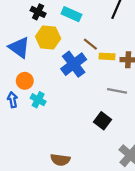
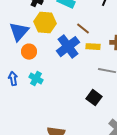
blue triangle: (19, 47) -> (19, 32), turned 35
yellow rectangle: (107, 56) -> (93, 47), moved
orange circle: (25, 81) -> (29, 52), moved

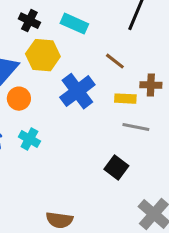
brown line: (83, 29) -> (115, 61), moved
yellow rectangle: (93, 47) -> (125, 99), moved

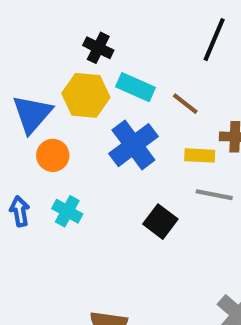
black cross: (29, 21) -> (98, 48), moved
cyan rectangle: (74, 24) -> (136, 87), moved
black square: (116, 168) -> (160, 222), moved

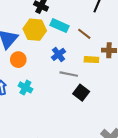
blue cross: (133, 145) -> (58, 54), size x0.6
gray line: (214, 195) -> (69, 74), moved
black square: (160, 222) -> (81, 93), moved

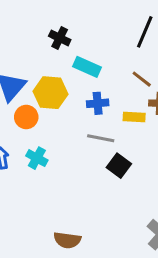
yellow hexagon: (35, 30) -> (51, 93), moved
brown line: (84, 34) -> (142, 79), moved
blue cross: (58, 54) -> (98, 103), moved, turned 32

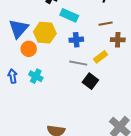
brown line: (142, 79) -> (106, 24), turned -48
yellow rectangle: (134, 117) -> (101, 57), moved, turned -40

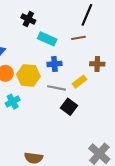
brown line: (106, 24) -> (78, 38), moved
yellow hexagon: (45, 33) -> (28, 75), moved
cyan cross: (36, 76) -> (13, 102), turned 32

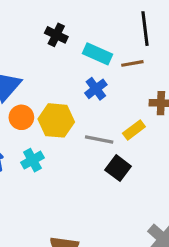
black line: (87, 15) -> (145, 29), turned -30
cyan rectangle: (47, 39) -> (97, 54), moved
blue cross: (54, 64) -> (96, 89), moved, turned -32

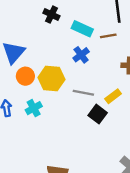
yellow rectangle: (134, 130) -> (113, 96), moved

